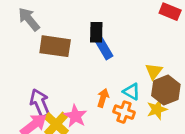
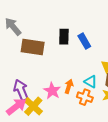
blue rectangle: (104, 49) -> (84, 41), moved
pink star: (75, 116) -> (52, 91), moved

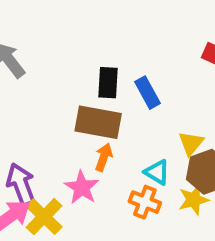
brown rectangle: (33, 47) -> (98, 122), moved
orange arrow: (69, 86) -> (104, 157), moved

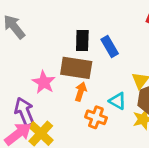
pink star: (82, 187) -> (44, 82), moved
orange cross: (145, 202) -> (96, 117), moved

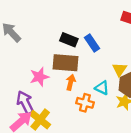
black rectangle: (82, 41) -> (69, 40), turned -66
pink star: (44, 82) -> (39, 77), turned 30

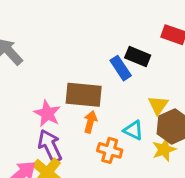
black rectangle: (69, 40) -> (138, 57), moved
pink star: (39, 77) -> (47, 114), turned -30
purple arrow: (25, 103) -> (50, 146), moved

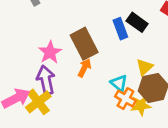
brown rectangle: (84, 95) -> (84, 44), turned 44
orange cross: (110, 150) -> (125, 99), moved

